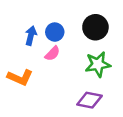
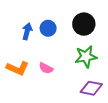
pink semicircle: (52, 54) -> (46, 68), moved, turned 72
purple diamond: (89, 100) -> (91, 88), moved

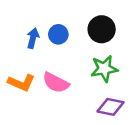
pink semicircle: (46, 68) -> (56, 83), size x1.5

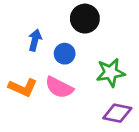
black circle: (102, 29) -> (85, 19), moved
blue circle: (58, 34) -> (65, 54), moved

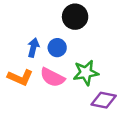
blue arrow: (35, 40) -> (33, 48), moved
green star: (111, 73) -> (86, 73), moved

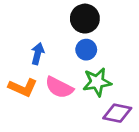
blue circle: (57, 48) -> (86, 50), moved

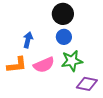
orange L-shape: (23, 87) -> (17, 65), turned -30
pink semicircle: (59, 87) -> (44, 65), turned -50

